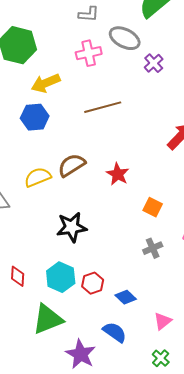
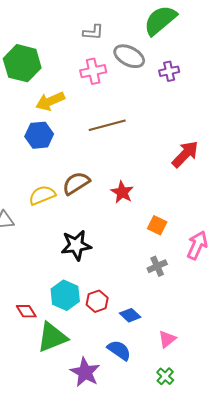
purple cross: (154, 63) -> (169, 71), moved, turned 30
red diamond: (18, 276) -> (26, 311), moved, turned -35

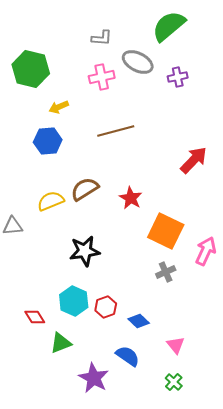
yellow arrow: (50, 101) -> (59, 107), size x0.7
orange square: (157, 225) -> (166, 231), size x1.8
green triangle: (52, 337) -> (61, 343), size x0.7
pink triangle: (167, 339) -> (176, 345), turned -30

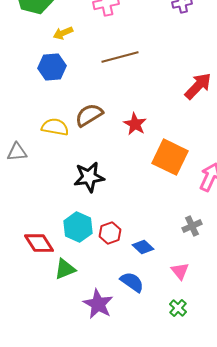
yellow semicircle: (51, 201) -> (55, 127), turned 32
gray cross: (166, 272) -> (192, 226), moved
red diamond: (35, 317) -> (39, 243), size x1.4

